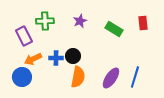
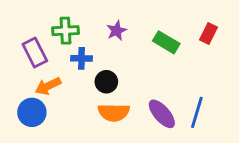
red rectangle: (143, 23) -> (209, 34), turned 32
blue cross: (56, 58) -> (82, 58), moved
orange semicircle: (78, 77) -> (114, 112), turned 80
purple ellipse: (111, 78) -> (162, 114), turned -75

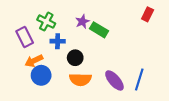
green cross: (65, 31) -> (46, 22), turned 30
red rectangle: (209, 34) -> (148, 14), moved
green rectangle: (166, 42) -> (99, 30), moved
blue circle: (32, 112) -> (41, 75), moved

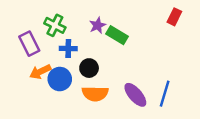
blue circle: (41, 75) -> (60, 79), moved

